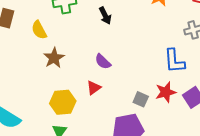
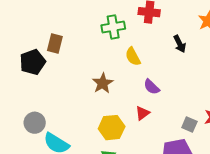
black arrow: (105, 16) -> (180, 44), moved
yellow semicircle: (39, 30) -> (133, 57), moved

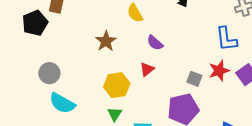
gray circle: (35, 123) -> (49, 73), moved

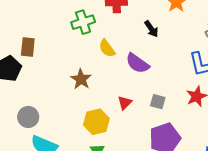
purple semicircle: (155, 43) -> (137, 63), moved, size x1.4
gray square: (194, 79) -> (158, 102), moved

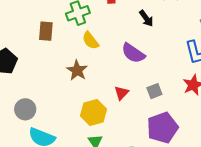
brown rectangle: (28, 47) -> (46, 31), moved
yellow semicircle: (107, 48) -> (90, 41), moved
gray square: (158, 102) -> (154, 91), turned -35

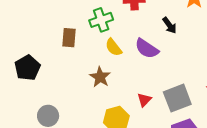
purple semicircle: (133, 53) -> (147, 49), moved
gray square: (154, 91) -> (177, 98), size x1.8

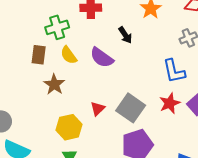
brown rectangle: (69, 38) -> (39, 55), moved
gray square: (177, 98) -> (131, 108), turned -36

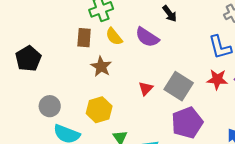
red star: (170, 103) -> (217, 79), turned 30
yellow hexagon: (69, 127) -> (99, 110), moved

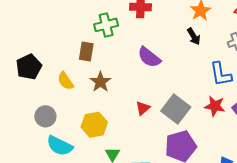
black arrow: (170, 14) -> (194, 36), moved
yellow semicircle: (114, 37) -> (65, 81), moved

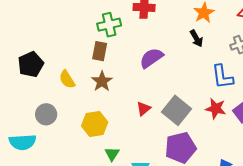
brown rectangle: (86, 51) -> (100, 51), moved
purple semicircle: (149, 57) -> (151, 58), turned 105
cyan semicircle: (60, 146) -> (23, 142), moved, turned -32

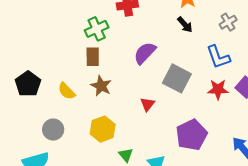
gray square: (177, 110) -> (177, 78), moved

